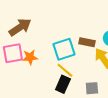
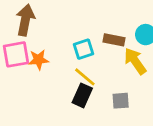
brown arrow: (20, 27) -> (25, 20), turned -45
cyan square: (64, 49) -> (84, 49), size x0.7

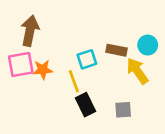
yellow line: (85, 77) -> (74, 81), moved, turned 30
black rectangle: (82, 95) -> (86, 105), turned -50

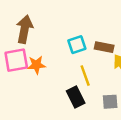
cyan square: (87, 59) -> (77, 45), moved
yellow line: (74, 81) -> (85, 76), moved

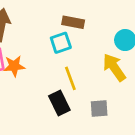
brown rectangle: (104, 47) -> (73, 22), moved

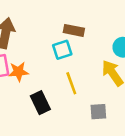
black rectangle: (59, 103) -> (40, 103), moved

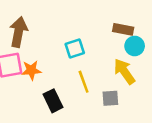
brown rectangle: (74, 30) -> (123, 29), moved
gray square: (98, 112) -> (110, 98), moved

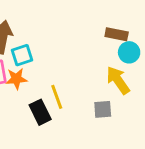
cyan square: (75, 49) -> (22, 55), moved
yellow line: (84, 82) -> (57, 97), moved

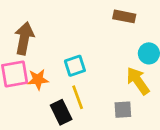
brown rectangle: (117, 34) -> (124, 16), moved
cyan square: (22, 55) -> (75, 66), moved

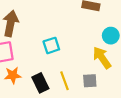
orange star: (38, 79) -> (13, 75), moved
yellow line: (78, 97) -> (64, 81), moved

